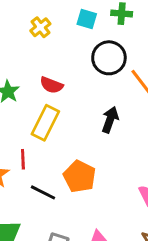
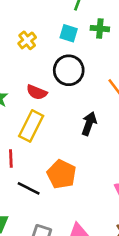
black circle: (109, 58) -> (69, 70), moved

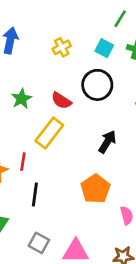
orange pentagon: (61, 174) -> (95, 189), moved
black line: (29, 188) -> (35, 195), turned 60

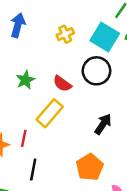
cyan square: (104, 48) -> (105, 37), size x1.6

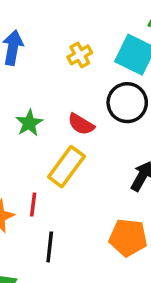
orange pentagon: (90, 167) -> (128, 238), turned -30

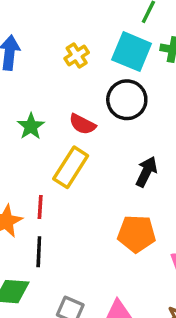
black line: (50, 247) -> (39, 252), moved

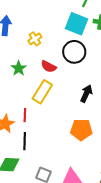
yellow cross: (77, 56) -> (35, 39), moved

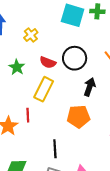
black circle: (74, 52) -> (75, 58), moved
orange pentagon: (81, 130) -> (78, 117), moved
black line: (25, 141) -> (55, 149), moved

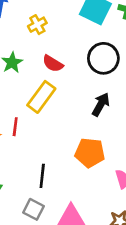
black circle: (75, 58) -> (103, 58), moved
orange pentagon: (78, 117) -> (90, 153), moved

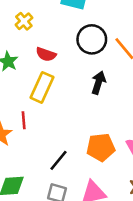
orange pentagon: (90, 153) -> (101, 147), moved
black line: (42, 176) -> (58, 160), turned 45

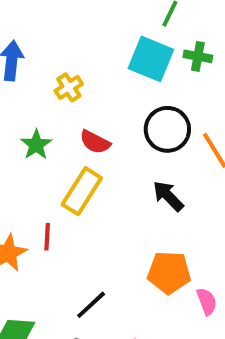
black arrow: (98, 83) -> (168, 196), turned -70
orange pentagon: (101, 147) -> (169, 272), moved

